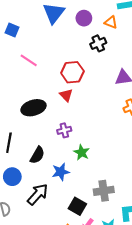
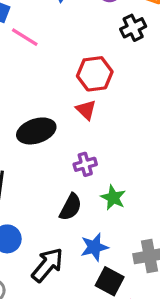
pink line: (29, 60) -> (25, 37), moved
black semicircle: (37, 155) -> (71, 207), moved
blue star: (61, 172) -> (94, 247), moved

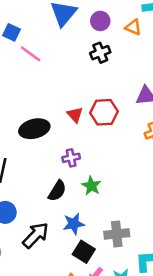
black cross: (133, 28) -> (100, 53), moved
red hexagon: (95, 74) -> (104, 112), moved

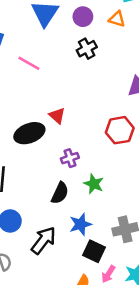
pink line: (31, 54) -> (29, 63), moved
red hexagon: (104, 112) -> (120, 130), moved
red triangle: (75, 115) -> (57, 116), moved

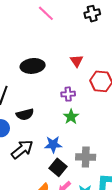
red triangle: (57, 116) -> (77, 61), moved
purple cross: (70, 158) -> (68, 94), moved
black semicircle: (60, 193) -> (25, 114), moved, turned 36

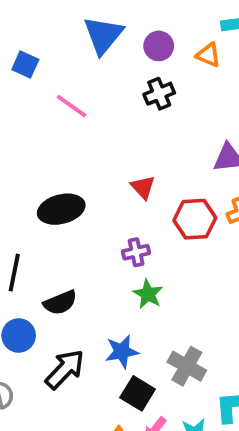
gray cross: (86, 157) -> (187, 366), turned 36

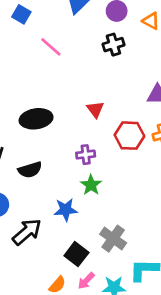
black semicircle: (60, 303) -> (30, 170), moved
blue star: (122, 352) -> (66, 210), moved

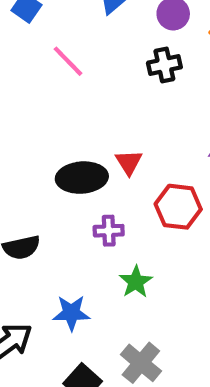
black ellipse: (36, 119) -> (82, 178), moved
green star: (91, 185) -> (136, 282), moved

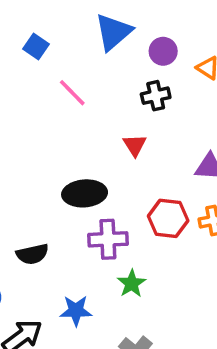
red triangle: (129, 162) -> (135, 145), moved
purple cross: (109, 231) -> (108, 239), size x1.5

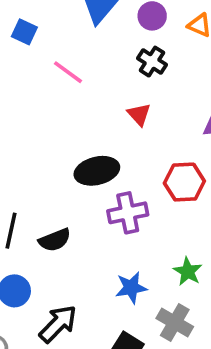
black cross: (156, 96) -> (152, 62), turned -36
green star: (132, 283) -> (188, 271), moved
blue star: (76, 311) -> (131, 288), moved

